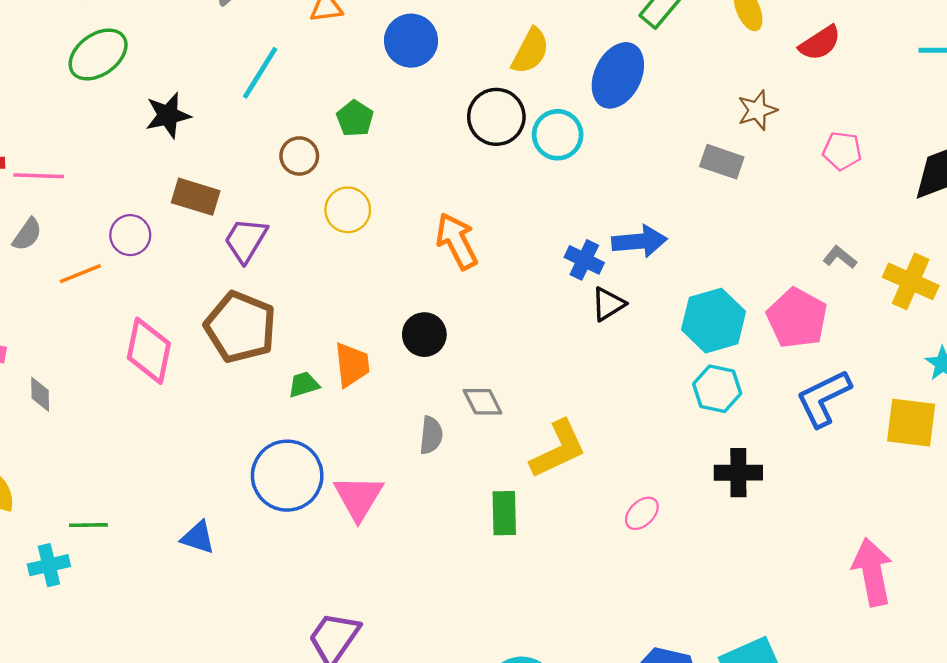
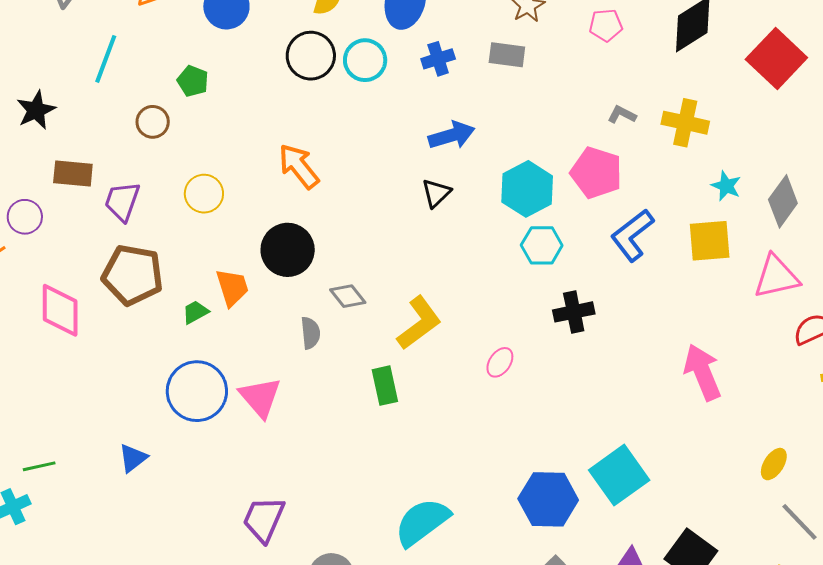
yellow circle: (348, 210) -> (204, 194), moved
blue cross: (584, 260) -> (438, 59), moved, turned -32
black circle: (424, 335) -> (288, 250), size x1.4
blue triangle: (198, 538) -> (133, 458), turned -44

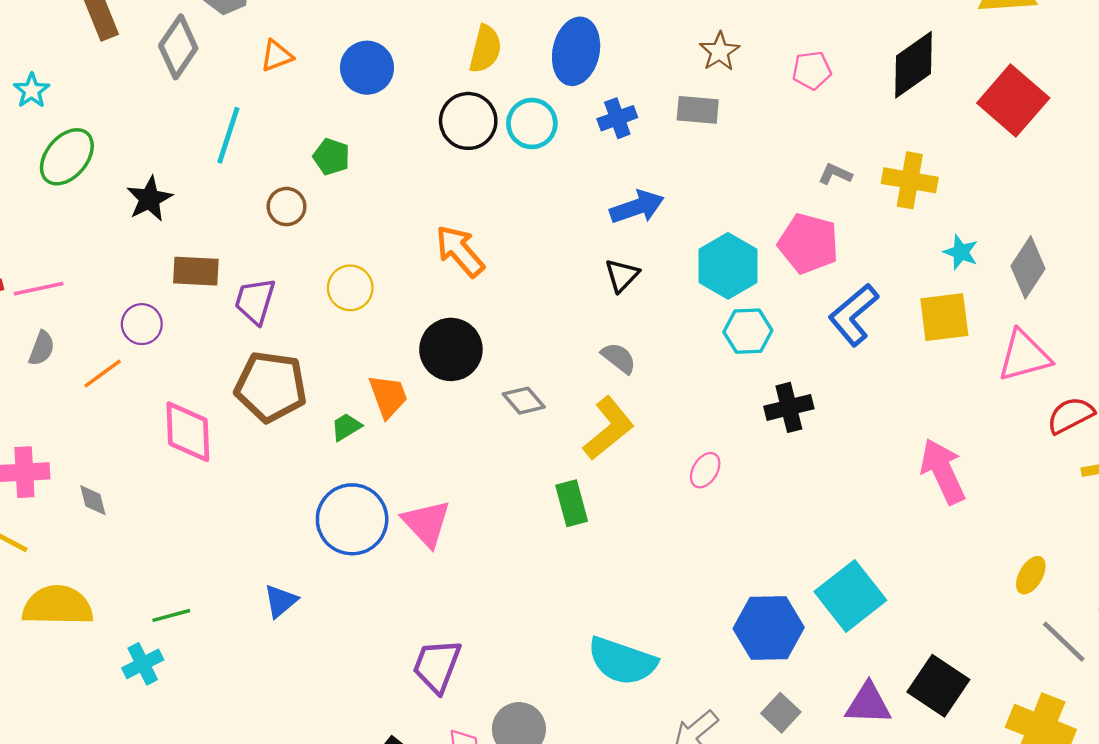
gray semicircle: (310, 333) -> (619, 358), moved, turned -44
cyan semicircle: (422, 522) -> (622, 661), turned -122

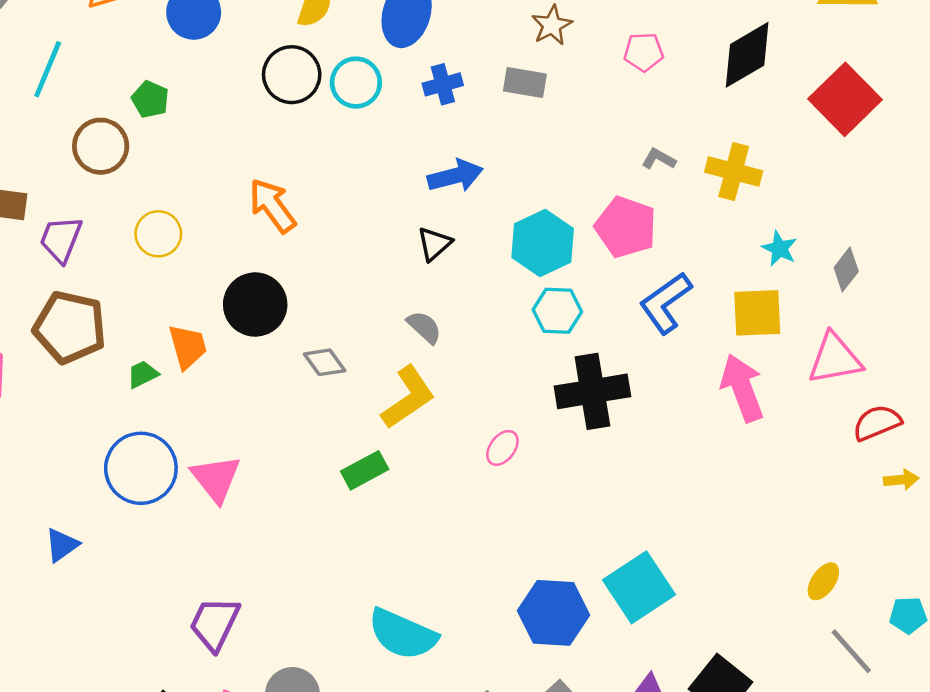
brown circle: (287, 207) -> (101, 146), size x1.4
gray diamond: (1028, 267) -> (846, 269), size x0.7
black cross: (789, 407) -> (592, 391), size x1.5
pink arrow: (943, 471) -> (742, 388), moved
green rectangle: (572, 503) -> (365, 470), turned 72

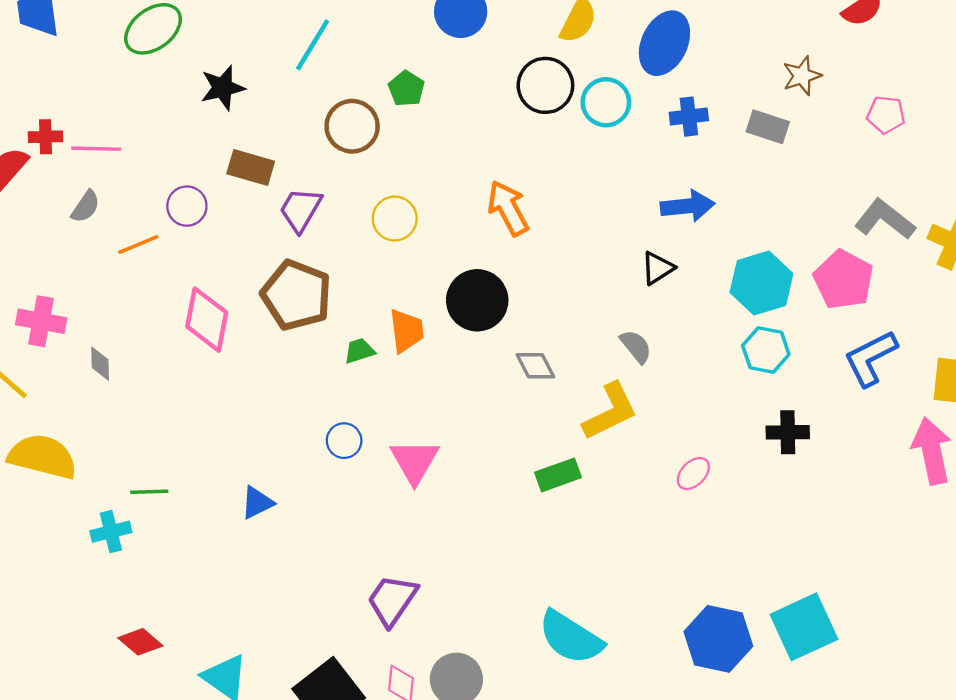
gray L-shape: (659, 159) -> (885, 219), size x1.8
black cross: (592, 391) -> (788, 432), size x0.6
blue circle: (141, 468) -> (344, 441), size x0.5

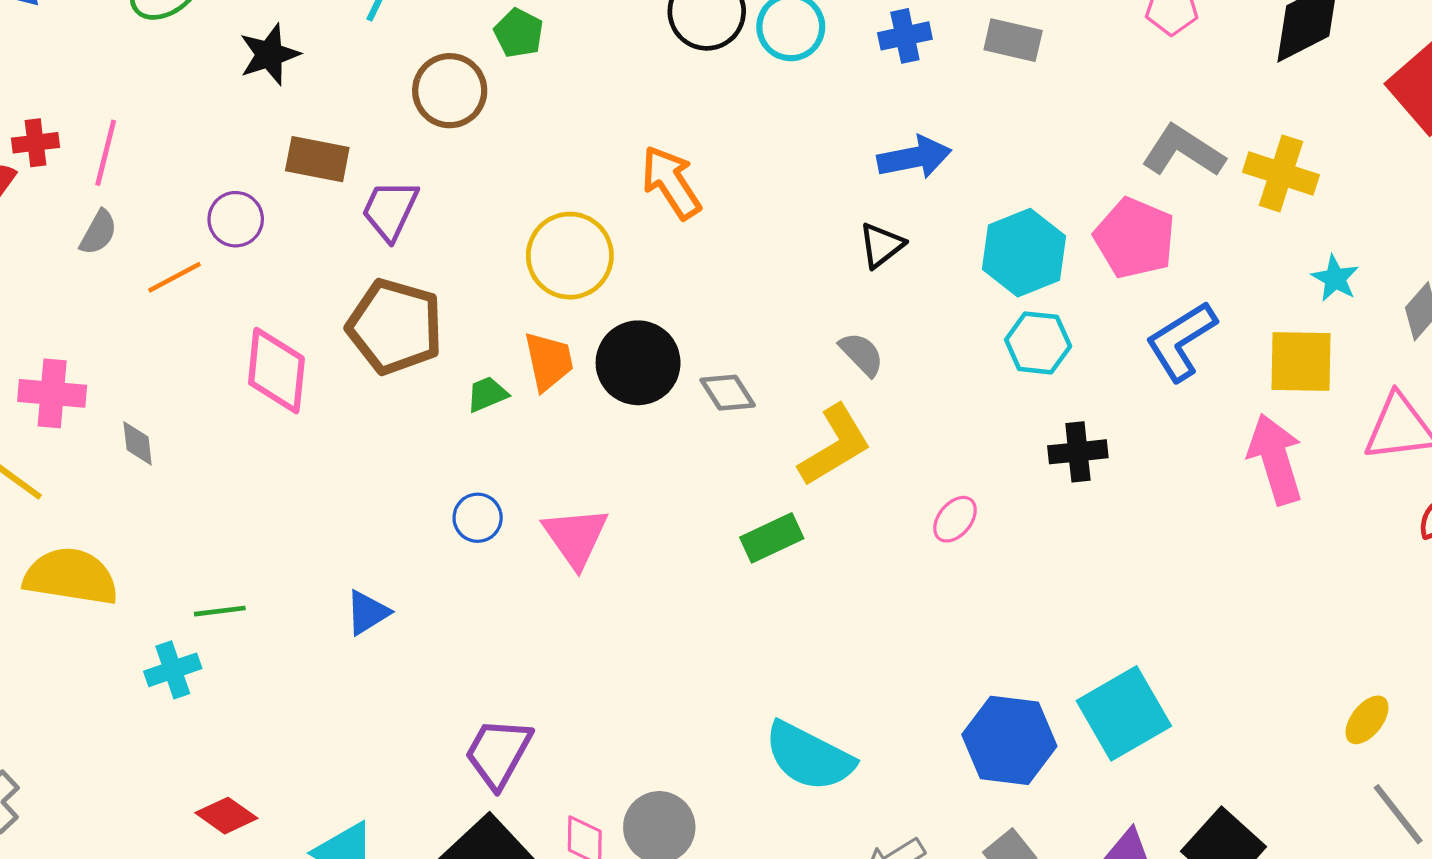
pink line: (96, 149) -> (106, 153), turned -72
yellow circle: (395, 219) -> (570, 256), moved, size x1.4
black circle: (477, 300) -> (638, 363), moved
purple trapezoid: (392, 600) -> (498, 753), moved

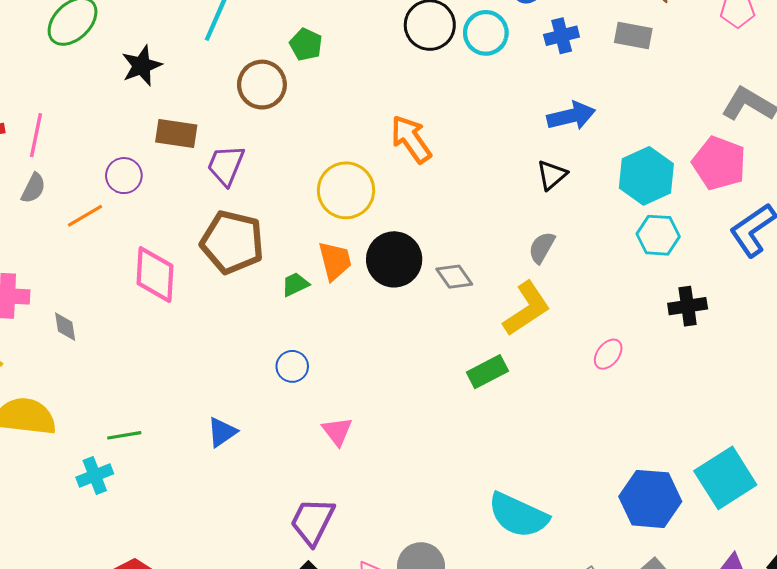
gray semicircle: (862, 354) -> (542, 247), turned -104
pink triangle: (576, 537) -> (337, 431), moved, size x0.7

